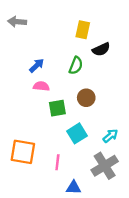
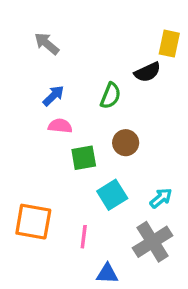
gray arrow: (17, 22) -> (47, 44), moved, turned 36
yellow rectangle: (83, 30) -> (169, 44), moved

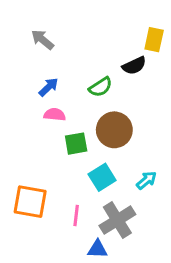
green semicircle: (111, 96) -> (101, 87), turned 35
brown circle: (126, 143) -> (114, 130), size x1.5
gray cross: (153, 242) -> (117, 220), moved

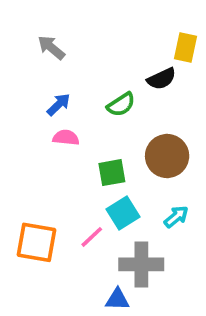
brown circle: (114, 130) -> (167, 156), moved
green square: (76, 144) -> (112, 173), moved
pink line: (76, 215) -> (92, 237), moved, turned 40
gray cross: (117, 220) -> (141, 264), turned 32

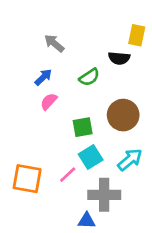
gray arrow: (51, 48) -> (54, 43), moved
black semicircle: (162, 79) -> (119, 58), turned 30
pink semicircle: (66, 138) -> (49, 101), turned -54
cyan arrow: (176, 217) -> (130, 160), size x1.4

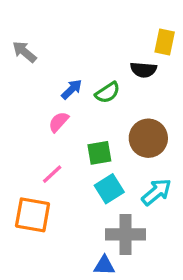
gray arrow: (54, 43) -> (24, 52), moved
blue arrow: (43, 77) -> (72, 89), moved
pink line: (68, 175) -> (52, 174), moved

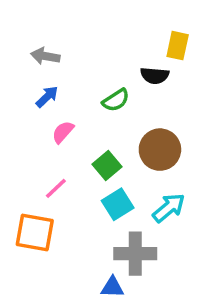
gray arrow: (24, 52) -> (45, 56), moved, turned -30
blue arrow: (72, 89) -> (47, 97), moved
green square: (99, 153) -> (107, 165), turned -30

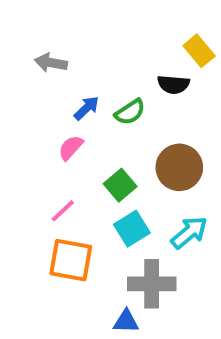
yellow rectangle: (178, 46) -> (199, 51), turned -52
blue arrow: (47, 97) -> (86, 108), moved
orange square: (35, 232) -> (71, 260), moved

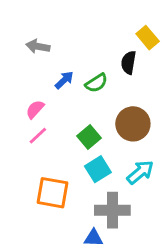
black semicircle: (173, 84) -> (129, 62), turned 95
pink semicircle: (71, 148) -> (35, 109), moved
pink line: (63, 211) -> (38, 136), moved

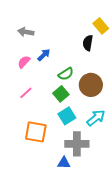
green semicircle: (96, 83) -> (66, 74), moved
pink semicircle: (35, 109) -> (24, 62), moved

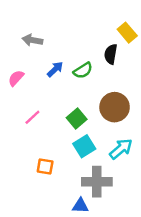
pink semicircle: (24, 62) -> (16, 78), moved
green semicircle: (66, 74) -> (83, 70), moved
orange square: (36, 132) -> (45, 166), size x0.6

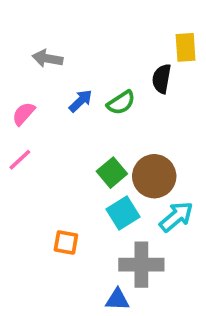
yellow rectangle: (127, 33) -> (186, 47), turned 36
brown circle: (115, 107) -> (154, 176), moved
pink line: (32, 117) -> (20, 160), moved

